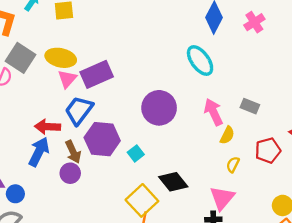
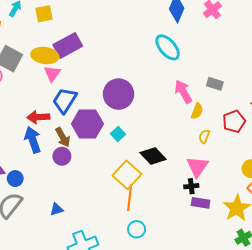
purple rectangle: (97, 74) -> (68, 45), moved
purple circle: (159, 108) -> (119, 94), moved
blue arrow: (39, 152) -> (33, 140), turned -40

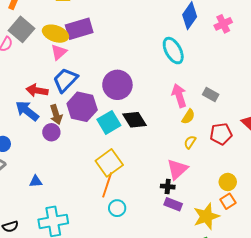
cyan square: (118, 134) -> (109, 122), size x1.6
blue arrow: (33, 140) -> (27, 111), turned -45
black diamond: (153, 156) -> (134, 120), moved
cyan circle: (137, 229) -> (117, 208), moved

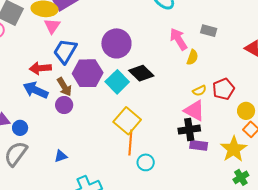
red pentagon: (221, 134) -> (224, 89), moved
yellow semicircle: (190, 142) -> (199, 91), moved, turned -136
pink triangle: (177, 169) -> (194, 111), turned -35
black cross: (168, 187) -> (189, 130), size x1.5

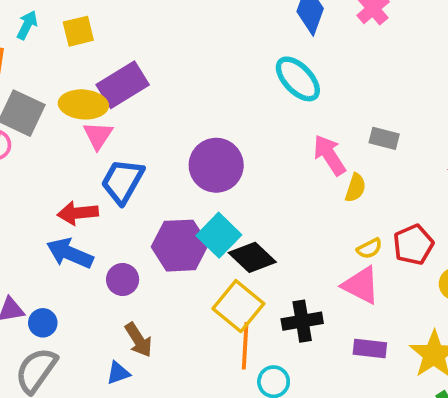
purple hexagon: (88, 73) -> (180, 246), moved
black diamond: (141, 73) -> (252, 257), moved
brown arrow: (64, 87) -> (138, 340), moved
black cross: (189, 130) -> (302, 321), moved

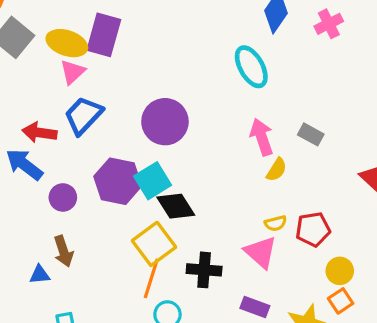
purple rectangle: (123, 85) -> (104, 35), turned -57

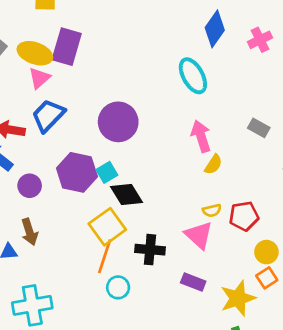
gray rectangle: (311, 134) -> (259, 128), moved
cyan square: (153, 181) -> (107, 172), size x0.7

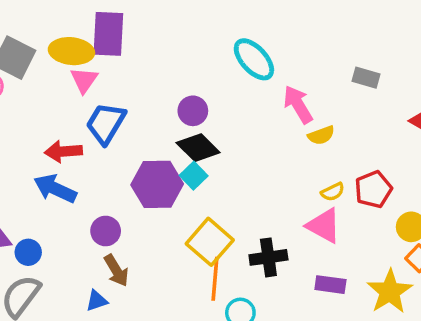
cyan ellipse: (193, 76) -> (254, 59), moved
purple circle: (118, 122) -> (193, 111), size x0.6
yellow semicircle: (213, 164) -> (321, 135), turned 50
purple circle: (30, 186) -> (106, 231), moved
black diamond: (126, 195) -> (198, 148), moved

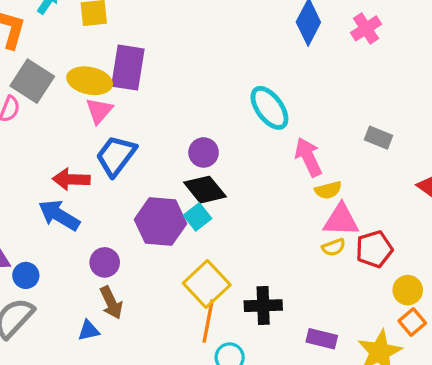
pink triangle: (324, 226) -> (341, 220), moved, turned -33

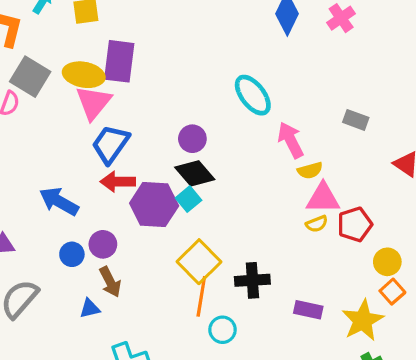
pink triangle: (99, 111) -> (93, 103), size x1.4
red arrow: (71, 179) -> (118, 182), moved
blue circle: (26, 275) -> (72, 254), moved

